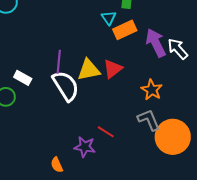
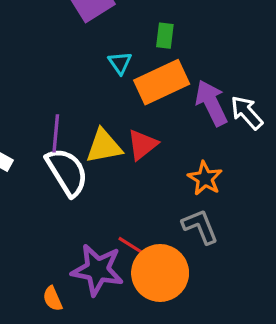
cyan triangle: (109, 18) -> (120, 63), moved
orange rectangle: (125, 30) -> (162, 82), size x1.4
orange circle: (173, 137) -> (160, 273), moved
purple star: (85, 147) -> (97, 270), size x1.5

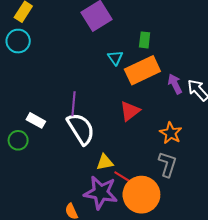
purple arrow: (211, 103) -> (175, 84), size x0.7
yellow triangle: (104, 146) -> (105, 162), moved, size x0.7
gray L-shape: (200, 226) -> (168, 164), turned 40

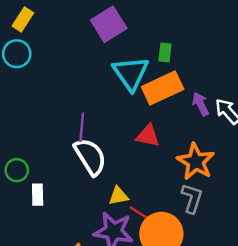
cyan triangle: (115, 58) -> (131, 73), size x2.0
red triangle: (130, 111) -> (148, 136), turned 50
white rectangle: (36, 120) -> (38, 195), moved, turned 60
orange star: (171, 133) -> (196, 162), size x1.4

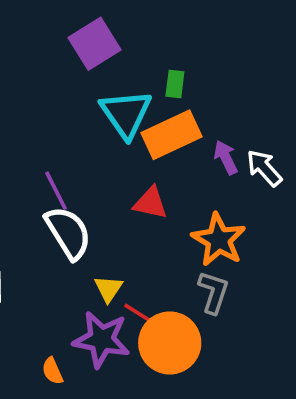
purple line: (82, 127) -> (56, 191), turned -32
yellow triangle: (118, 196) -> (108, 289), turned -45

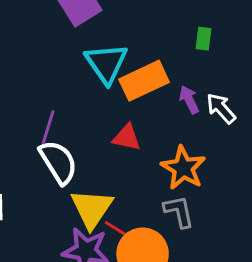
green rectangle: (175, 84) -> (204, 39), moved
purple line: (56, 191) -> (48, 127), turned 44
yellow triangle: (108, 289) -> (92, 209), size x1.8
gray L-shape: (213, 292) -> (179, 212), turned -30

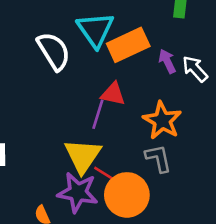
purple line: (48, 127) -> (98, 114), moved
white semicircle: (58, 162) -> (54, 51), moved

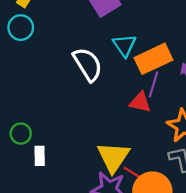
cyan triangle: (95, 30) -> (124, 45), size x0.7
purple line: (98, 114) -> (153, 84), moved

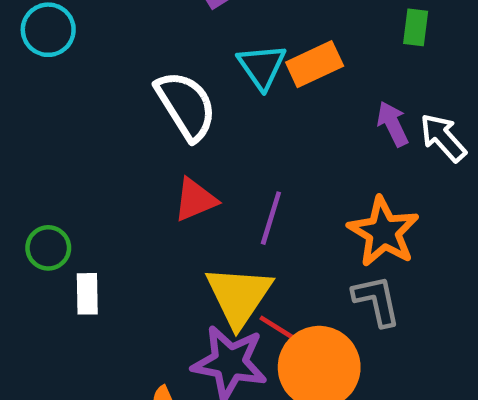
orange rectangle: (153, 59) -> (315, 64), moved, size x0.7
purple line: (153, 84) -> (271, 218), moved
red triangle: (140, 102) -> (195, 200), moved, turned -35

